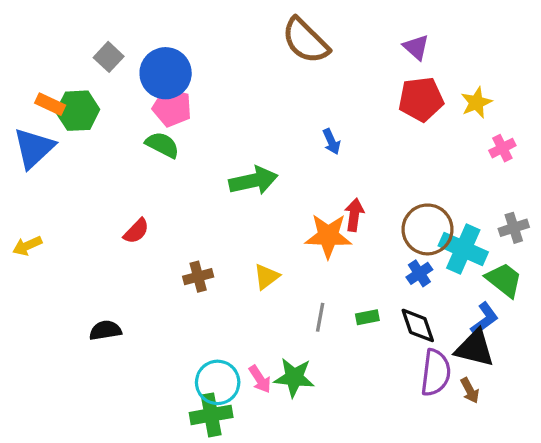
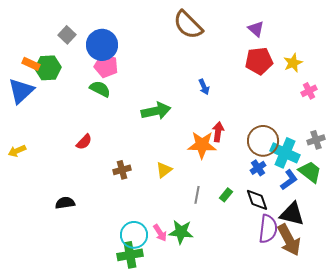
green rectangle: (367, 317) -> (226, 195), turned -40
blue L-shape: (484, 319) -> (289, 180), moved
brown arrow: (470, 391) -> (289, 240), size x2.0

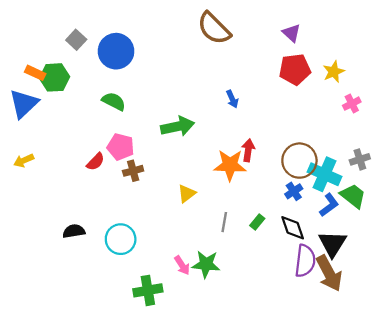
pink pentagon: (106, 66) -> (121, 147), moved
yellow arrow: (17, 151) -> (24, 161), moved
brown cross: (122, 170) -> (133, 171), moved
black triangle: (292, 214) -> (332, 244), turned 48
cyan circle: (134, 235) -> (121, 239), moved

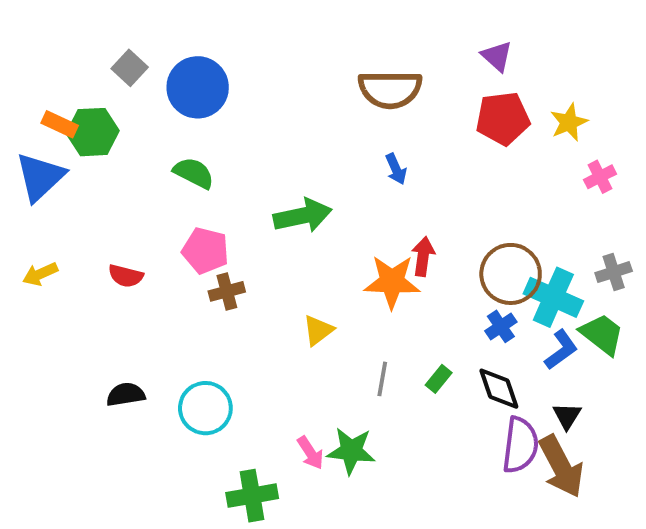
brown semicircle: (214, 28) -> (390, 89), moved, turned -45
red semicircle: (96, 162) -> (126, 276), moved, turned 60
black triangle: (332, 244) -> (567, 416), size x0.6

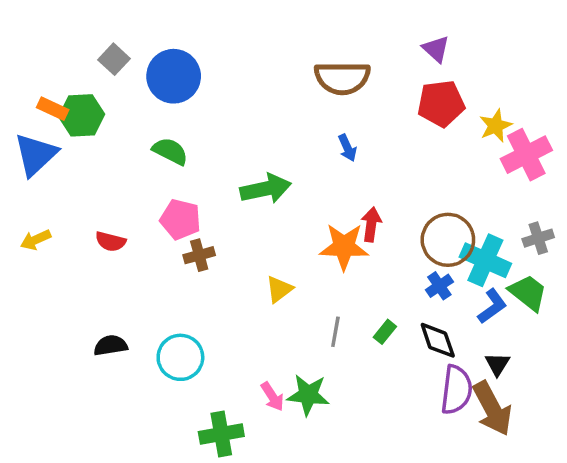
yellow star: (569, 122) -> (496, 126), moved
pink cross: (600, 177) -> (526, 155), size x1.8

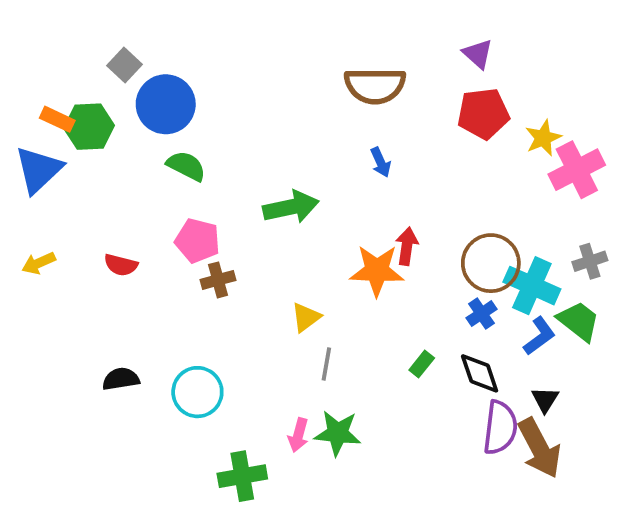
blue circle: (174, 76) -> (166, 104), moved
gray line: (335, 332) -> (326, 364), moved
pink arrow: (272, 397) -> (298, 435), turned 48

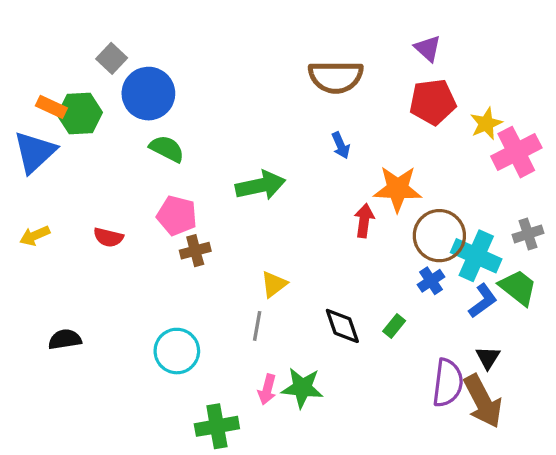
orange star: (377, 271) -> (398, 189), moved
gray line: (326, 364) -> (257, 326), moved
green rectangle: (422, 364) -> (394, 326), moved
black diamond: (480, 373) -> (342, 326), moved
black semicircle: (121, 379) -> (65, 339), moved

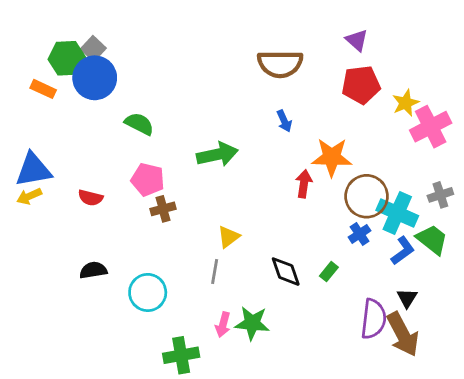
blue circle: (148, 94) -> (95, 78), moved
green hexagon: (80, 114) -> (67, 58), moved
blue triangle: (35, 152) -> (33, 170), moved, turned 33
black semicircle: (65, 339) -> (93, 270), moved

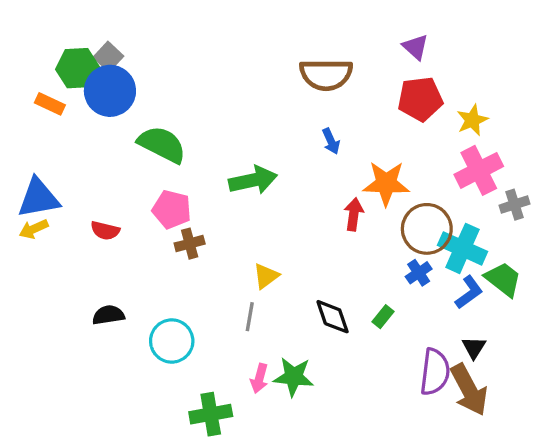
green semicircle: (139, 124) -> (162, 144), size x1.4
pink cross: (431, 127) -> (479, 170), moved
gray cross: (440, 195) -> (515, 205), moved

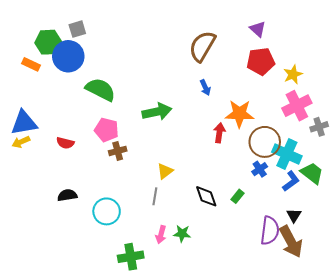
gray square: (108, 57) -> (77, 29), moved, turned 30
brown semicircle: (326, 75) -> (202, 46), turned 120
green star: (294, 377) -> (182, 234), size x0.7

